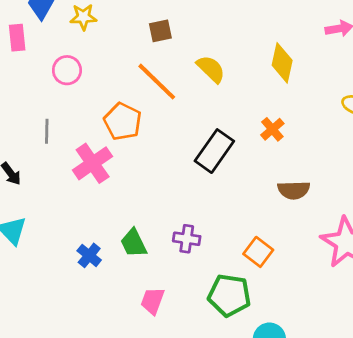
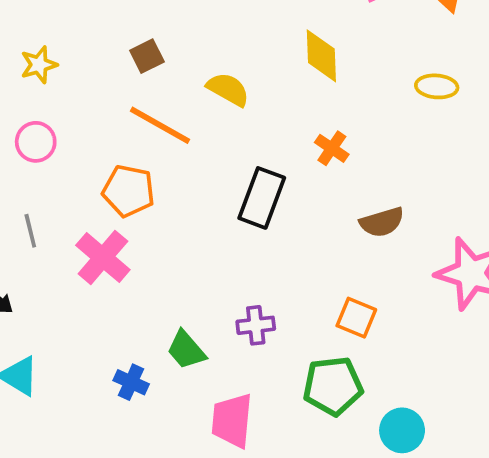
pink trapezoid: (153, 301) -> (232, 420), size x1.4

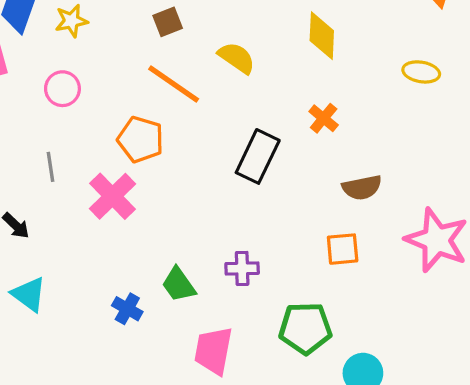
orange square: (356, 318) -> (343, 249), moved, turned -33

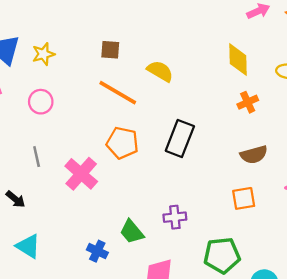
brown square: (168, 22) -> (110, 50), turned 30
yellow diamond: (322, 36) -> (238, 60), moved
orange cross: (324, 118) -> (248, 102), moved, turned 30
orange pentagon: (141, 139) -> (122, 143), moved

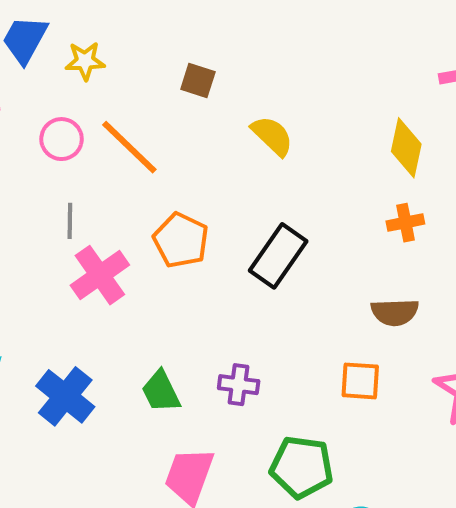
orange line: (118, 93) -> (129, 147), moved
gray line: (37, 157) -> (70, 221), moved
blue cross: (97, 251) -> (65, 396), moved, size x1.6

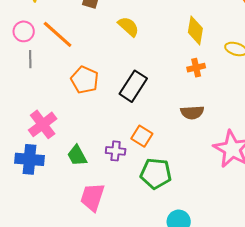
gray line: (70, 221) -> (30, 59), moved
pink cross: (100, 275) -> (43, 124), moved
orange square: (360, 381) -> (142, 136), moved, turned 30
blue cross: (65, 396) -> (30, 159), turned -32
green pentagon: (302, 467) -> (156, 173), moved

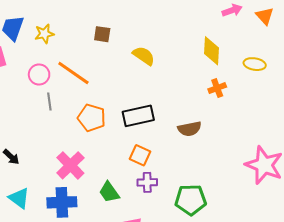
orange pentagon: (85, 80) -> (92, 118), moved
black rectangle: (133, 86) -> (138, 116), moved, turned 52
brown semicircle: (192, 112) -> (190, 129), moved
orange square: (142, 136) -> (140, 155), moved

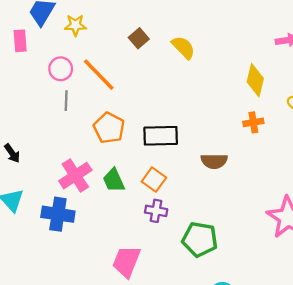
brown square: (102, 34) -> (139, 38), turned 30
yellow semicircle: (144, 56) -> (183, 47), moved
green trapezoid: (109, 192) -> (114, 180), moved

